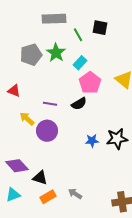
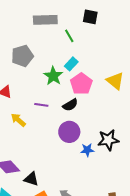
black square: (100, 28) -> (90, 17), moved
green star: (56, 53) -> (53, 76), moved
purple circle: (47, 131) -> (69, 132), moved
blue star: (92, 141) -> (87, 150), moved

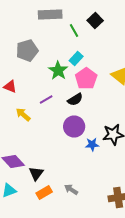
black square: (90, 17) -> (95, 20), moved, turned 35
purple line: (41, 105) -> (46, 100), turned -40
black triangle: (31, 179) -> (36, 174), turned 49

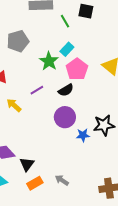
black square: (95, 20) -> (86, 11), turned -35

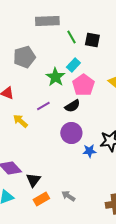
black square: (86, 11) -> (92, 40), moved

